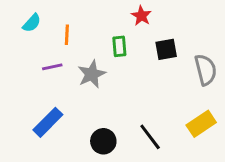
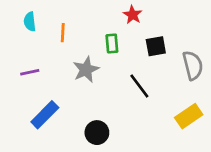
cyan semicircle: (32, 23) -> (30, 22), turned 132
purple line: (52, 67) -> (30, 72), moved
black line: (150, 137) -> (139, 86), moved

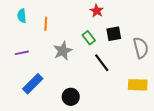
green rectangle: (112, 44) -> (89, 38), moved, turned -32
yellow rectangle: (189, 116) -> (138, 85), turned 36

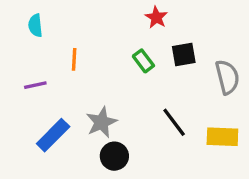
orange line: (46, 24) -> (74, 59), moved
gray star: (63, 51) -> (101, 122), moved
black line: (102, 63) -> (174, 122), moved

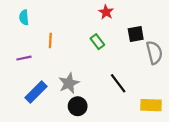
black square: (184, 54) -> (136, 34), moved
yellow rectangle: (222, 137) -> (151, 105), moved

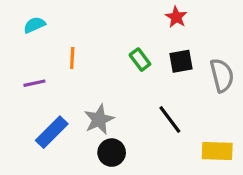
red star: (106, 12) -> (176, 17), moved
cyan semicircle: (24, 18) -> (34, 25), turned 72
black square: (136, 34) -> (181, 61), moved

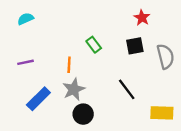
red star: (176, 17) -> (142, 18), moved
orange line: (72, 58) -> (69, 65), moved
green rectangle: (140, 60) -> (94, 45), moved

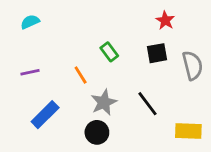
orange line: (69, 65) -> (81, 75), turned -35
gray star: (74, 89) -> (104, 102), moved

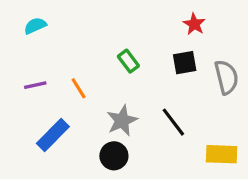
orange line: (81, 75) -> (79, 88), moved

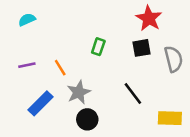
red star: (194, 24) -> (149, 18), size x1.5
green rectangle: (128, 61) -> (98, 47), turned 56
gray star: (122, 120) -> (79, 92), moved

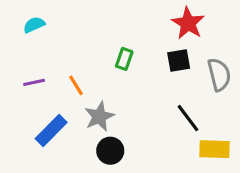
black line: (133, 94) -> (188, 118), moved

